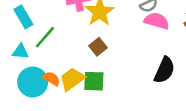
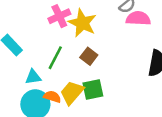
green line: (45, 37) -> (55, 58), moved
cyan triangle: (21, 52) -> (33, 77), moved

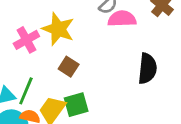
pink cross: (59, 16) -> (26, 40), moved
green line: (55, 58) -> (26, 91), moved

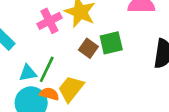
green square: (76, 105) -> (111, 43), moved

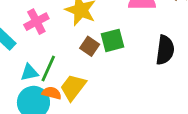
pink cross: (49, 21) -> (36, 22), moved

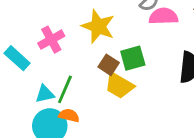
yellow trapezoid: (73, 87) -> (119, 85), moved, turned -96

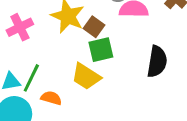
brown square: (109, 65) -> (94, 27), moved
orange semicircle: (69, 116) -> (51, 98), moved

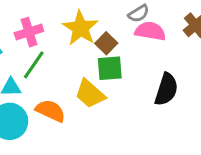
green line: (31, 78) -> (34, 65), moved
orange semicircle: (51, 98) -> (50, 111), size x1.4

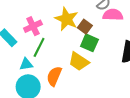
green square: (110, 68) -> (89, 43), turned 36
orange semicircle: (50, 111) -> (54, 76), turned -84

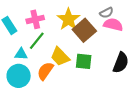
brown square: (85, 27) -> (84, 30), size x1.6
green square: (89, 43) -> (84, 61), moved, turned -30
yellow trapezoid: (79, 61) -> (60, 57), moved

